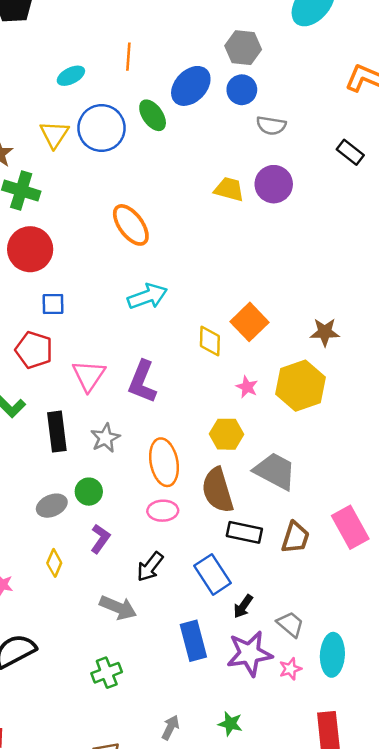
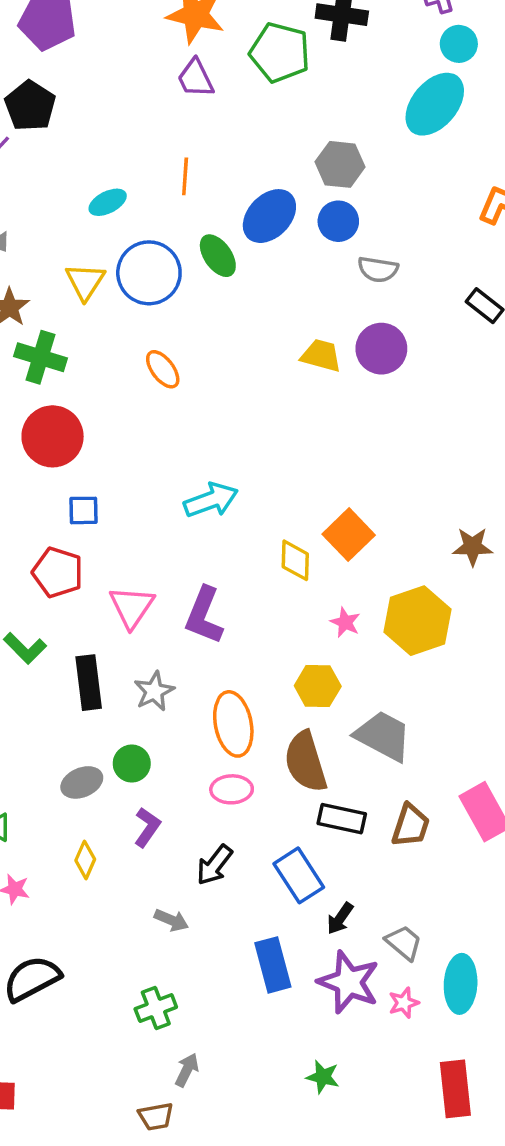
orange ellipse: (131, 225) -> (163, 369), moved, size x0.7
brown star: (325, 332) -> (473, 547), moved
gray arrow: (118, 608) -> (171, 920), size x0.7
purple star: (249, 654) -> (349, 982), turned 30
gray arrow: (170, 728) -> (187, 1070), moved

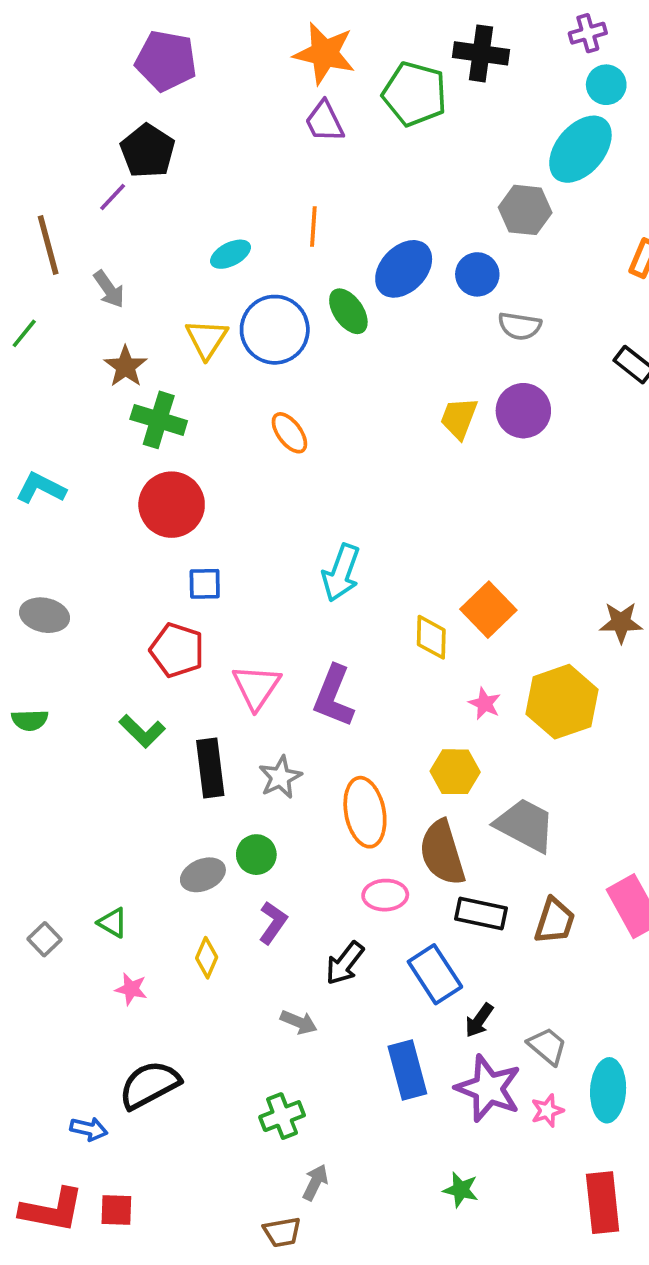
gray hexagon: (340, 164) -> (525, 210), moved
yellow trapezoid: (321, 355) -> (459, 418), turned -84
cyan arrow: (211, 500) -> (341, 573), turned 130
pink ellipse: (232, 789) -> (385, 895), moved

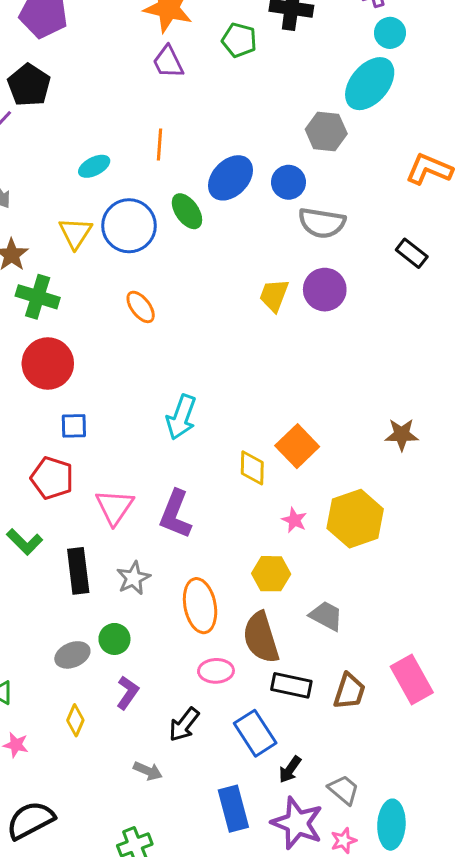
green pentagon: (415, 94) -> (239, 40), size x0.7
gray semicircle: (520, 326) -> (322, 223), size x1.4
brown star: (621, 622) -> (402, 435), moved
gray trapezoid: (525, 825) -> (326, 616), size x0.7

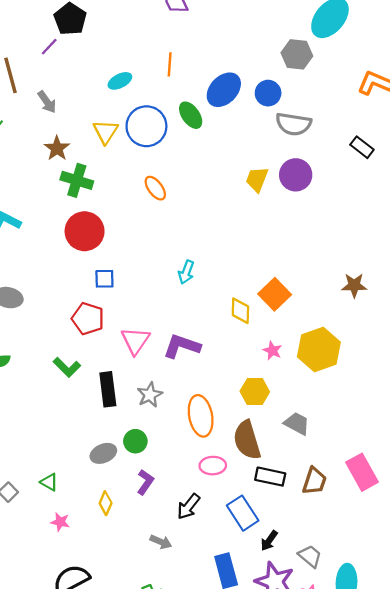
cyan arrow: (181, 417) -> (186, 272), size x0.7
purple L-shape: (175, 514) -> (182, 346), turned 87

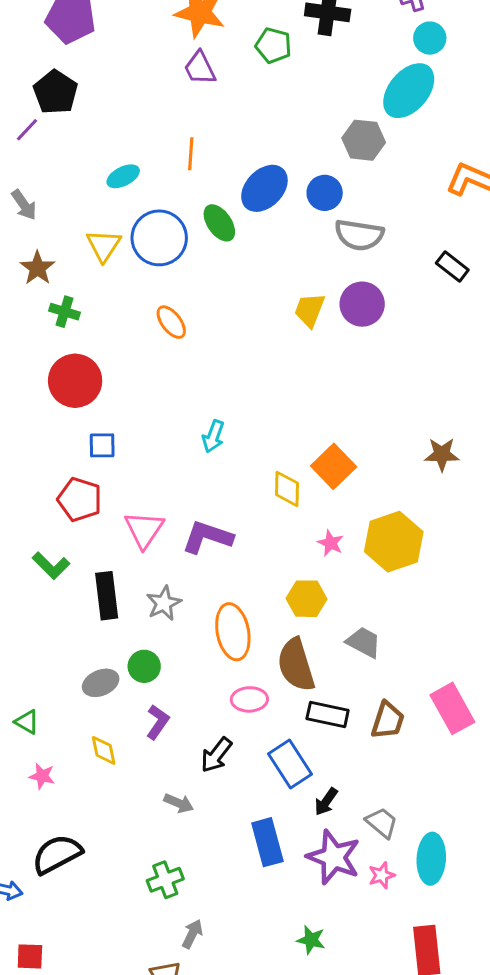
green cross: (77, 180) -> (65, 312), size x0.7
yellow diamond: (106, 503) -> (104, 750), turned -35

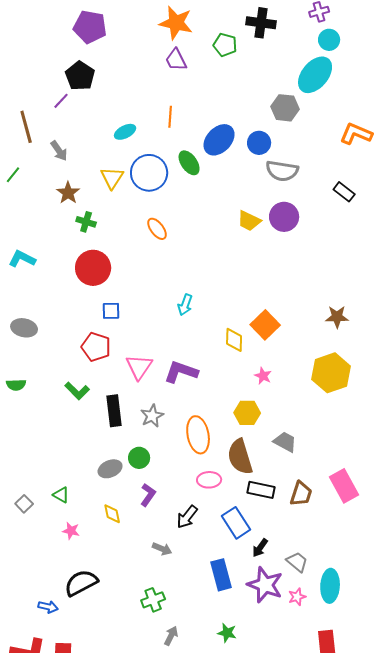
yellow trapezoid: (310, 310) -> (249, 221), turned -85
yellow hexagon: (394, 542) -> (331, 373), moved
green star: (311, 940) -> (227, 633), moved

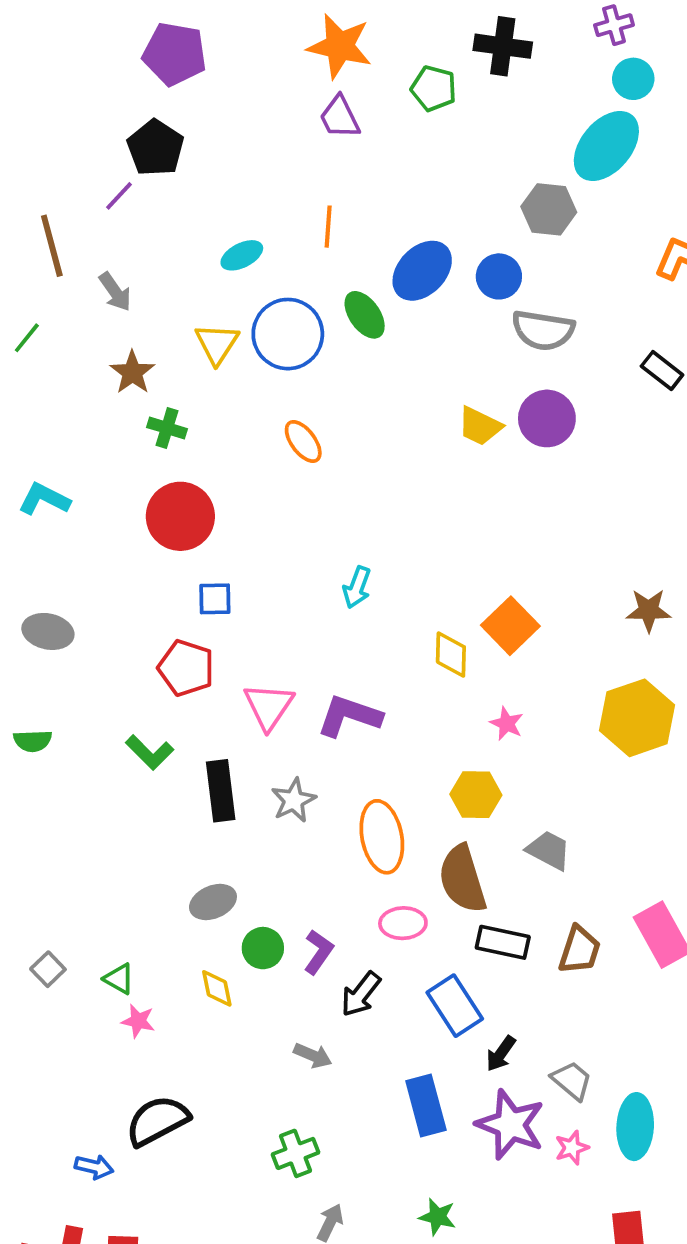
green circle: (139, 458) -> (263, 948), moved
green triangle: (61, 495) -> (119, 979), moved
purple L-shape: (148, 495) -> (319, 952), moved

